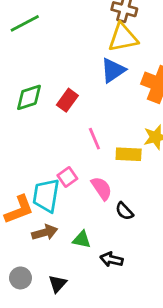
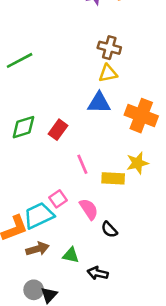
yellow triangle: (123, 38) -> (108, 73), size x0.7
blue triangle: (113, 70) -> (99, 103), turned 35
cyan trapezoid: (46, 195) -> (39, 216), turned 56
gray circle: (20, 278) -> (34, 290), moved

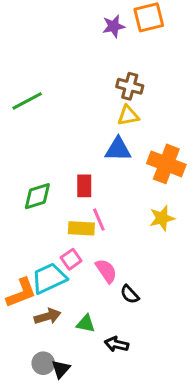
green diamond: (23, 127) -> (37, 196), moved
red rectangle: (58, 130) -> (84, 186), moved, turned -36
yellow rectangle: (113, 178) -> (81, 228), moved

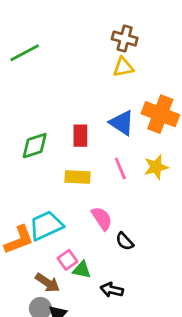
blue triangle: (118, 149) -> (122, 123), moved, turned 32
pink line: (99, 220) -> (120, 168), moved
pink square: (71, 259) -> (67, 260), moved
brown arrow: (48, 316) -> (48, 283), moved, turned 50

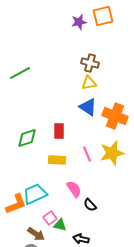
blue triangle: (122, 123) -> (88, 107), moved
yellow star: (156, 167) -> (112, 153), size x1.4

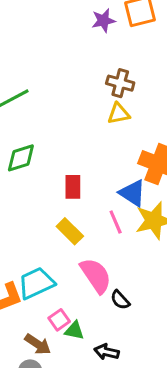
blue triangle: (88, 107) -> (132, 193), moved
green diamond: (27, 138) -> (21, 158), moved
yellow rectangle: (57, 160) -> (70, 231), turned 42
pink semicircle: (74, 189) -> (96, 276), size x1.4

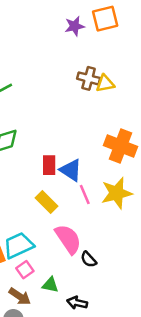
yellow triangle: (119, 114) -> (105, 84), moved
blue triangle: (132, 193) -> (71, 170), moved
pink square: (59, 320) -> (25, 270), moved

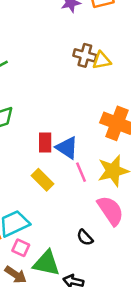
pink semicircle: (68, 239) -> (111, 211), moved
pink square: (25, 270) -> (21, 248), turned -30
green triangle: (50, 285) -> (46, 263), size x1.6

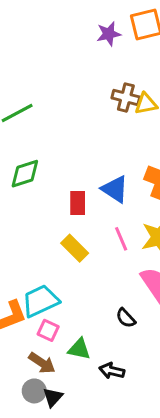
blue triangle: (67, 148) -> (115, 189), moved
green triangle: (46, 263) -> (79, 349), size x0.7

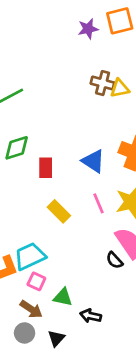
red rectangle: (78, 203) -> (46, 168), moved
black semicircle: (126, 318) -> (114, 260), moved
black triangle: (53, 397) -> (56, 338), moved

